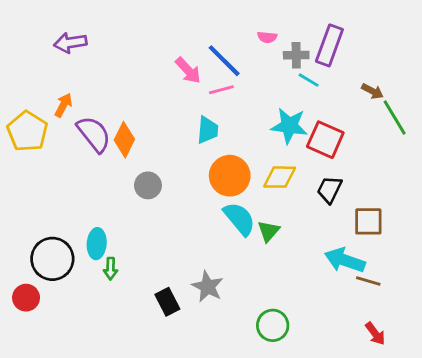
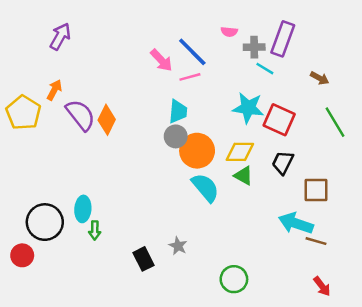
purple arrow: (70, 43) -> (60, 36), turned 128
green line: (395, 118) -> (335, 122), moved
gray circle: (148, 185) -> (176, 136), moved
green triangle: (269, 231) -> (243, 176), moved, turned -42
gray star: (208, 287) -> (178, 246), size x0.7

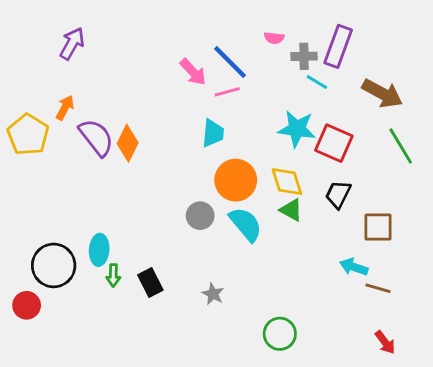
brown arrow: (320, 78) -> (382, 93), size x1.8
gray circle: (176, 136) -> (200, 216), moved
yellow diamond: (240, 152) -> (287, 182), turned 72
cyan arrow: (296, 223) -> (354, 267), size x0.7
black rectangle: (144, 259) -> (150, 283), moved

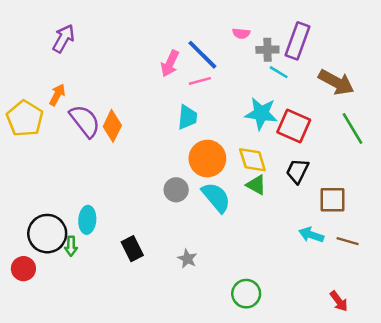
pink arrow: (193, 72) -> (170, 63), turned 68
green arrow: (113, 275) -> (71, 246), moved
brown line: (378, 288) -> (348, 241), moved

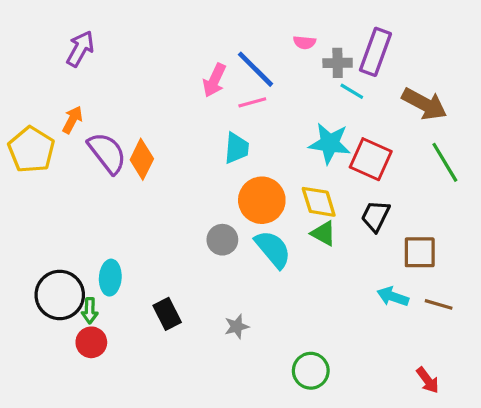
gray star: (187, 259) -> (237, 327), turned 30
red circle: (23, 269) -> (91, 342), moved

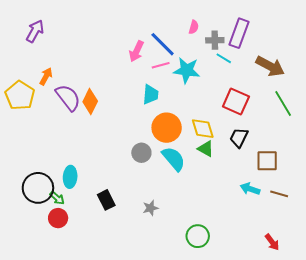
pink semicircle: (304, 42) -> (194, 27), turned -80
purple arrow: (80, 49) -> (35, 31), moved
cyan star: (330, 143) -> (187, 70), moved
green arrow: (90, 311) -> (57, 198), turned -49

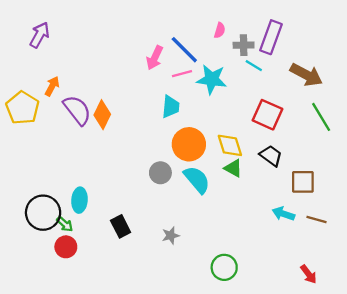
black trapezoid: (239, 138) -> (271, 156), turned 100

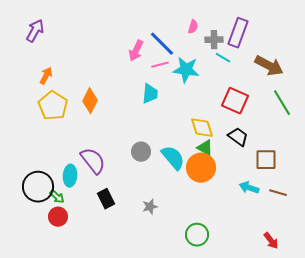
yellow pentagon: (23, 108) -> (53, 106), moved
purple semicircle: (77, 110) -> (93, 161), moved
orange circle: (189, 144) -> (201, 168), moved

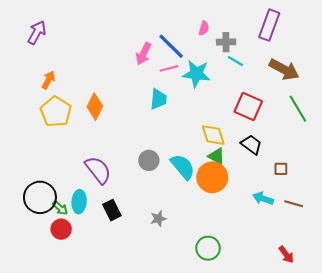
purple rectangle: (238, 33) -> (269, 25), moved
brown square: (266, 160) -> (281, 169), size x0.6
cyan ellipse: (70, 176) -> (79, 202), moved

